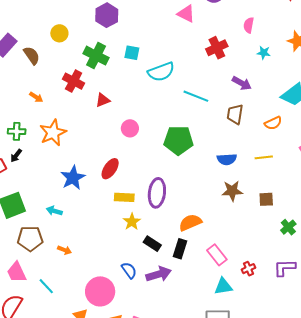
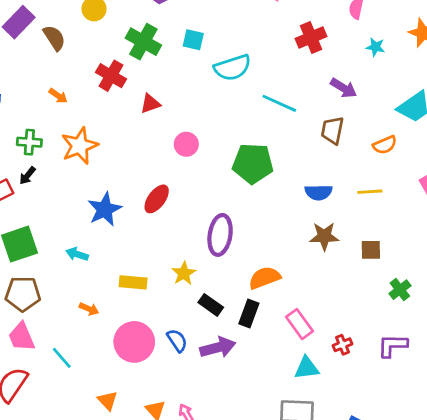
yellow rectangle: (124, 197) -> (133, 282), moved
brown pentagon: (30, 239) -> (23, 294), moved
pink circle: (100, 291) -> (134, 342), moved

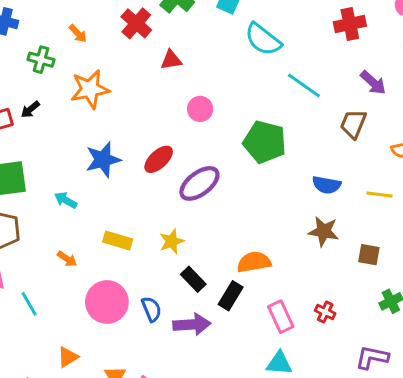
cyan semicircle: (233, 68) -> (263, 39), turned 45
green cross: (29, 142) -> (41, 60), moved
purple ellipse: (220, 235) -> (199, 183), moved, turned 33
red cross: (343, 345) -> (325, 312), moved, turned 36
orange triangle: (108, 401) -> (68, 357), turned 30

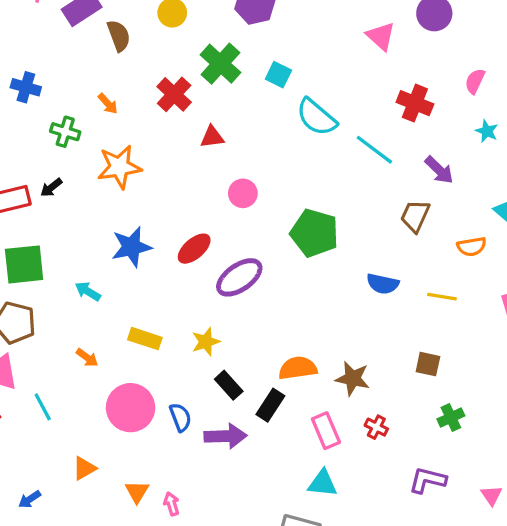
red cross: (350, 24) -> (415, 103), turned 32
cyan line: (304, 85) -> (374, 150), moved
brown star: (324, 231) -> (353, 378), moved

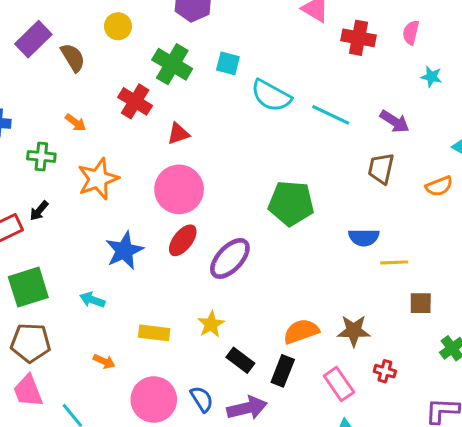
red cross: (415, 103) -> (359, 38), moved
pink circle: (243, 193) -> (179, 189), moved, size x1.8
yellow line: (442, 297) -> (394, 262), moved

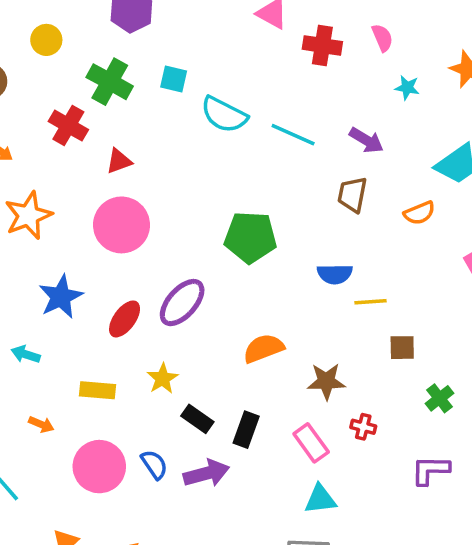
pink semicircle: (411, 33) -> (382, 38), turned 145
red ellipse: (183, 240) -> (125, 319), moved
orange semicircle: (301, 331) -> (264, 348), moved

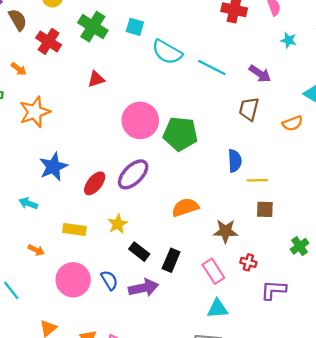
red cross: (68, 125) -> (49, 41), moved
pink circle: (122, 225) -> (140, 120), moved
blue semicircle: (335, 274) -> (235, 161), turned -95
brown square: (402, 348) -> (265, 209), moved
purple L-shape: (430, 470) -> (273, 290), moved

